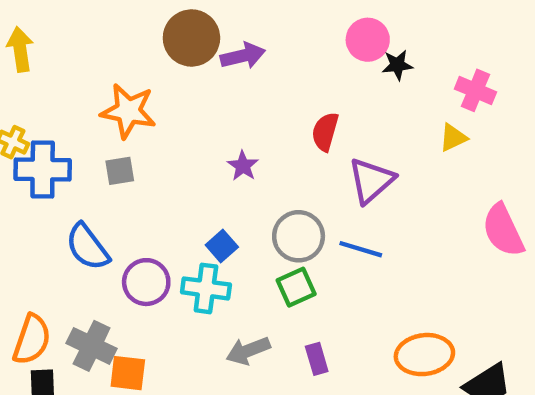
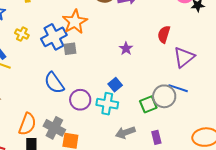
orange star: (128, 111) -> (75, 22), turned 30
blue cross: (43, 169) -> (54, 37), moved, turned -30
gray circle: (299, 236) -> (164, 96), moved

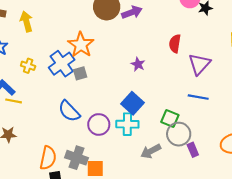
blue square: (115, 85) -> (132, 103), size x1.5
gray circle: (164, 96) -> (179, 134), moved
green square: (148, 104) -> (170, 119), turned -36
purple rectangle: (156, 137) -> (193, 150), moved

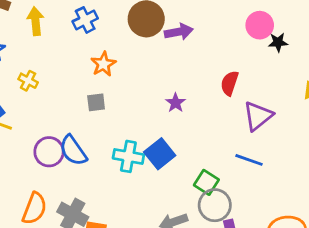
orange star: (81, 45) -> (103, 64), size x0.7
blue cross: (62, 64) -> (85, 20), moved, size x0.7
purple circle: (99, 124) -> (49, 152), moved
cyan cross: (127, 124) -> (128, 156), moved

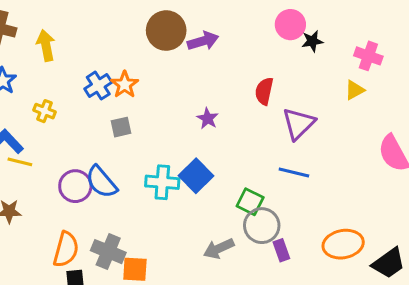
blue cross: (85, 20) -> (98, 86), moved

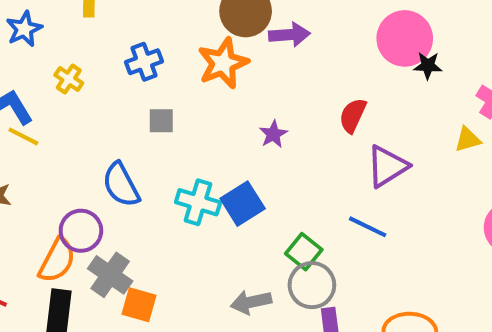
pink circle: (290, 25) -> (405, 38), size x1.4
orange star: (125, 85) -> (223, 63), moved, size x1.4
purple circle: (75, 186) -> (81, 231), moved

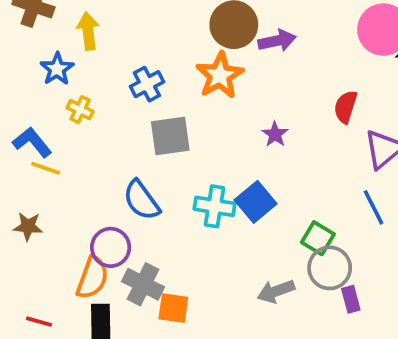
blue star: (24, 29) -> (57, 69), moved
gray square: (161, 121) -> (170, 136), size x1.6
blue line: (368, 227) -> (373, 207), turned 45

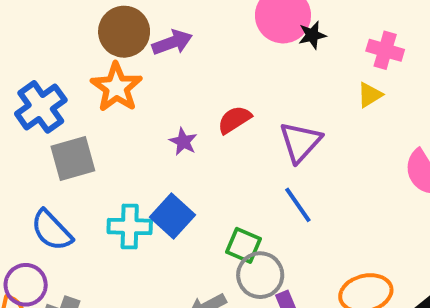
blue cross: (147, 84) -> (41, 107), size x1.4
red semicircle: (346, 107) -> (234, 120), moved, turned 48

